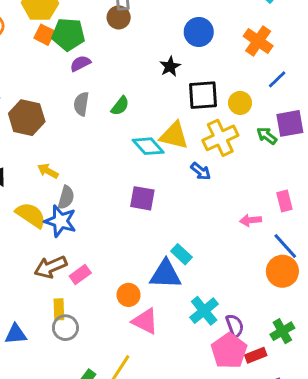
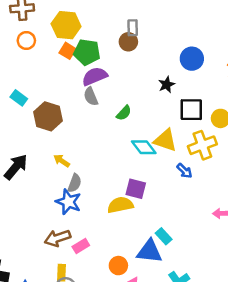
purple semicircle: (80, 63) -> (95, 76), size x1.5
gray semicircle: (81, 104) -> (91, 96), moved, turned -36
yellow semicircle: (31, 215) -> (120, 205), moved, turned -50

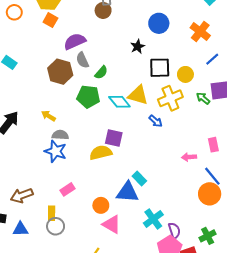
green pentagon: (87, 52) -> (88, 97), moved
gray semicircle: (91, 96) -> (82, 60), moved
brown hexagon: (48, 116) -> (60, 72), moved
gray semicircle: (74, 183) -> (60, 135), turned -105
brown arrow: (58, 238) -> (22, 195), moved

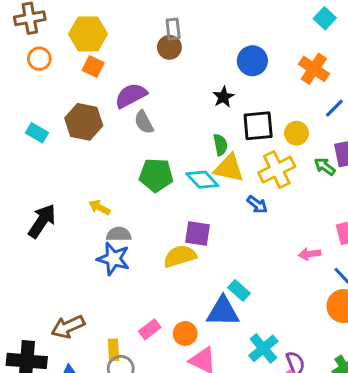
brown hexagon: (60, 72) -> (84, 122), moved
green semicircle: (101, 72) -> (220, 145), moved, turned -48
pink rectangle: (68, 189) -> (150, 329), moved

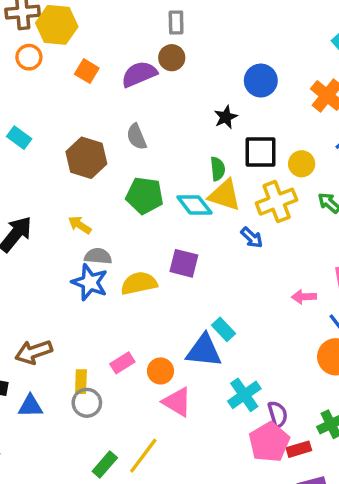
gray rectangle: (173, 29) -> (176, 23), moved
yellow hexagon: (88, 34) -> (57, 25), moved
purple semicircle: (131, 96) -> (139, 74), moved
brown hexagon: (84, 122) -> (86, 158), moved
yellow semicircle: (180, 256) -> (139, 283), moved

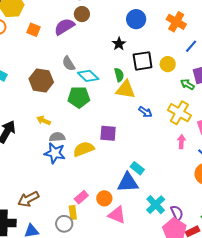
yellow cross: (277, 202) -> (179, 113), moved, turned -30
cyan diamond: (194, 205) -> (88, 76), moved
pink arrow: (304, 297) -> (181, 142), turned 104
yellow rectangle: (81, 382) -> (73, 212), moved

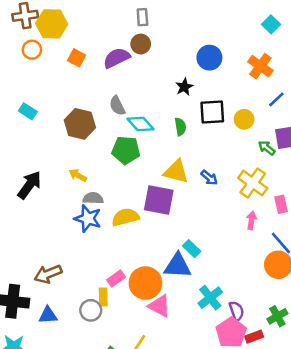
yellow triangle: (126, 90) -> (176, 172), moved
purple square: (108, 133) -> (159, 200), size x1.4
orange circle: (104, 198) -> (145, 283), size x1.6

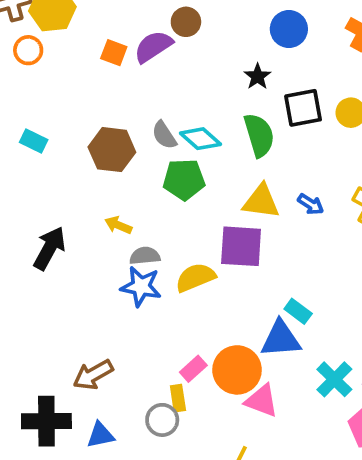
orange square: (77, 58) -> (114, 53), moved
gray semicircle: (117, 106) -> (164, 135), moved
green semicircle: (180, 127) -> (259, 135), size x1.6

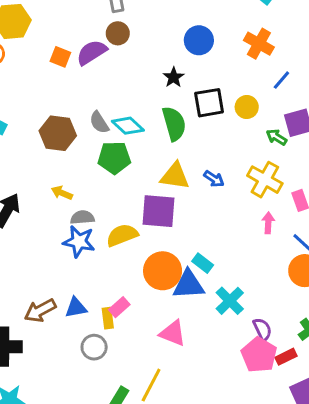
orange circle: (237, 370) -> (163, 271), moved
cyan cross: (334, 379) -> (230, 301), moved
yellow rectangle: (178, 398) -> (108, 318), moved
blue triangle: (100, 435) -> (76, 308), moved

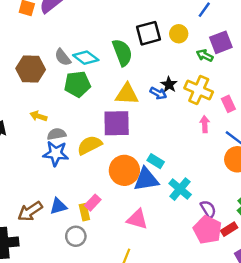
black star: (174, 77) -> (169, 85), moved

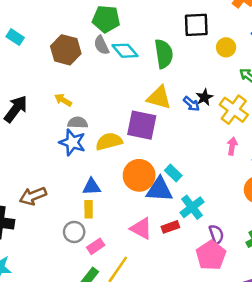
black square: (149, 33) -> (196, 25), moved
green pentagon: (77, 84) -> (106, 19), moved
pink rectangle: (93, 203) -> (96, 246), moved
blue triangle: (58, 206) -> (92, 187), moved
red rectangle: (229, 229) -> (170, 227), moved

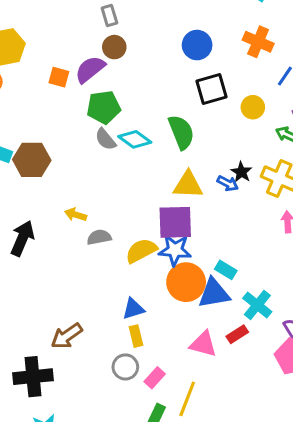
brown hexagon: (66, 50) -> (32, 160), moved
blue star: (72, 142) -> (175, 250), moved

